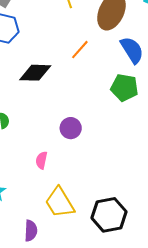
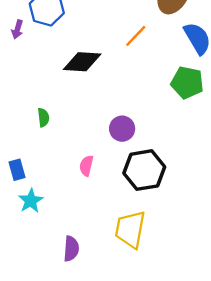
yellow trapezoid: (60, 203) -> (130, 229), moved, turned 40
black hexagon: (109, 215) -> (144, 170), moved

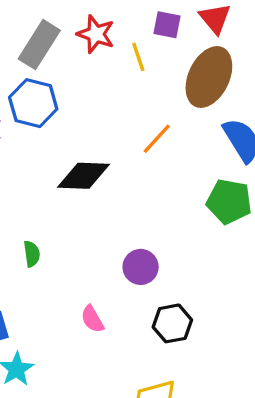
pink semicircle: (86, 166) -> (92, 319), turned -42
black hexagon: (144, 170) -> (172, 323), size x0.7

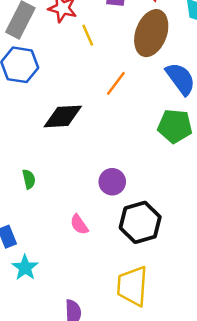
yellow line: (138, 57) -> (88, 35), moved
black hexagon: (172, 323) -> (140, 222), size x1.4

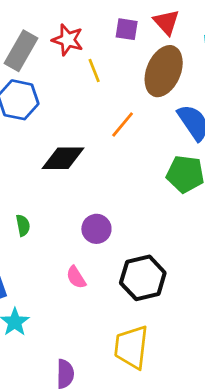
purple circle: (112, 182) -> (96, 229), moved

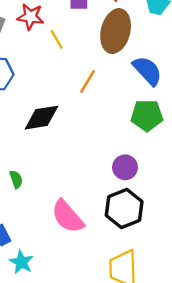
purple circle: (96, 229) -> (125, 167), moved
pink semicircle: (76, 277) -> (68, 217), size x1.8

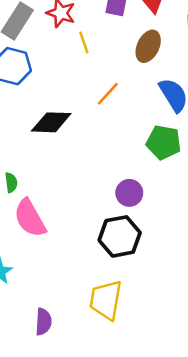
brown ellipse: (116, 31) -> (148, 46), size x0.7
pink semicircle: (68, 217) -> (30, 218), moved

